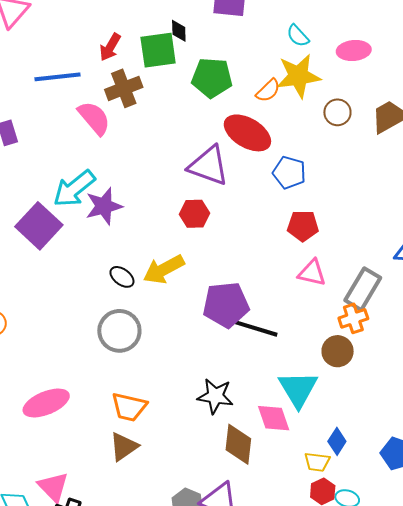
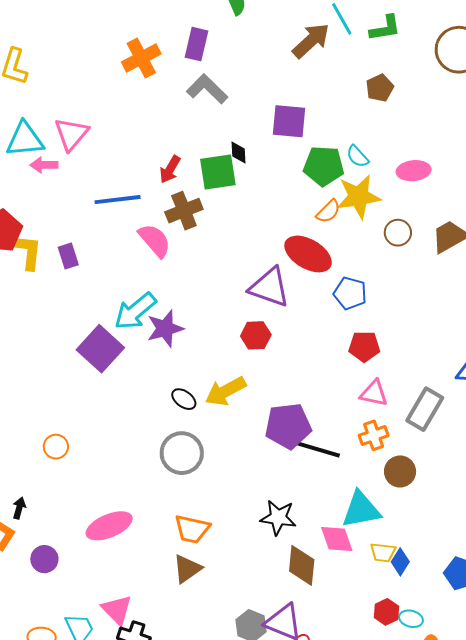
green pentagon: (212, 78) -> (324, 166), moved
orange cross: (353, 318) -> (374, 435), moved
cyan triangle: (298, 389) -> (361, 510), turned 51
yellow trapezoid: (317, 462) -> (383, 552), moved

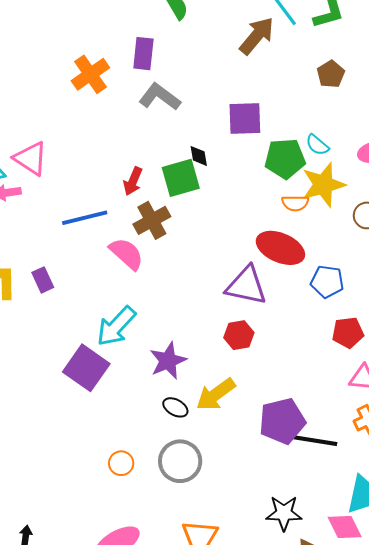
pink triangle: (71, 134) -> (31, 158), turned -30
orange semicircle: (328, 211) -> (295, 203), turned 52
purple star: (165, 328) -> (168, 361), moved
orange circle: (56, 447) -> (121, 463), moved

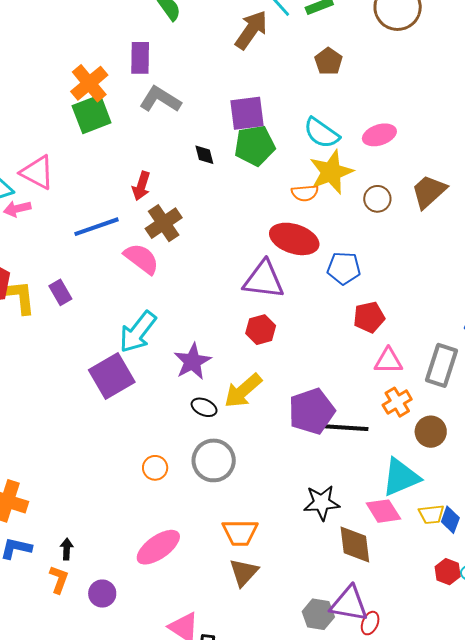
cyan semicircle: (317, 145) -> (322, 133), size x1.5
green pentagon: (285, 159) -> (255, 146), moved
green square: (181, 178) -> (92, 114), moved
purple square: (86, 368) -> (112, 376), turned 30

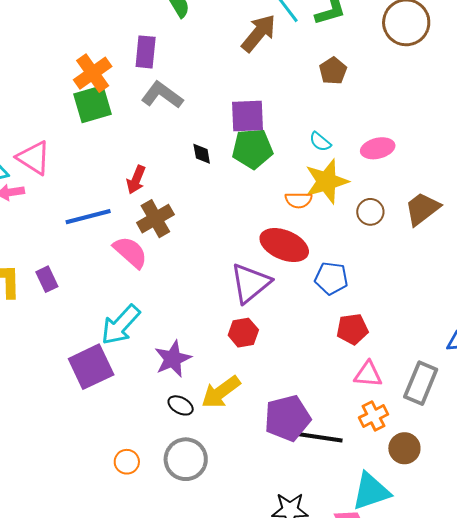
cyan semicircle: (322, 133) -> (320, 142), size x0.6
purple triangle: (264, 280) -> (250, 283), turned -51

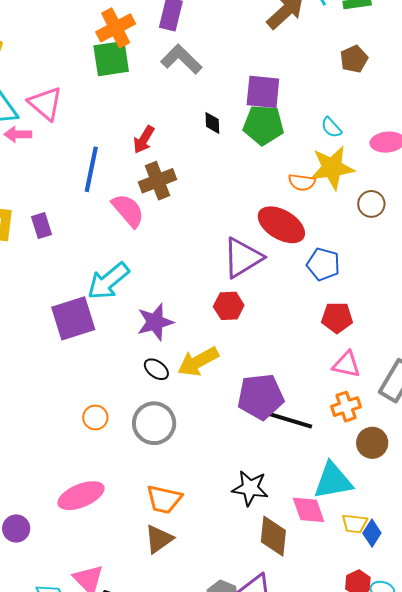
blue line: (88, 217) -> (91, 169), turned -72

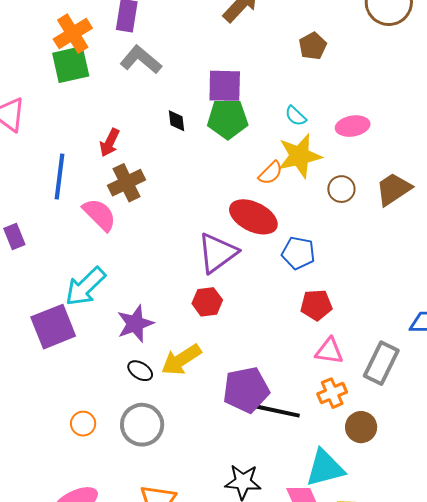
orange semicircle: (302, 182) -> (270, 173), turned -48

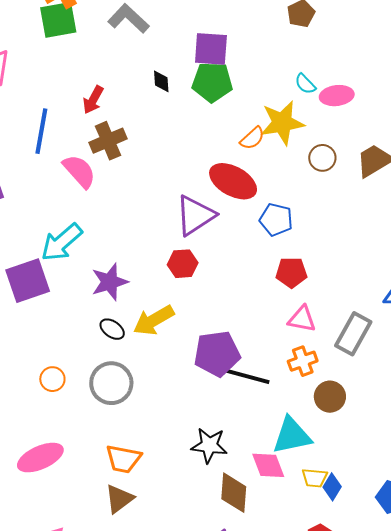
cyan semicircle: (296, 116) -> (305, 84), moved

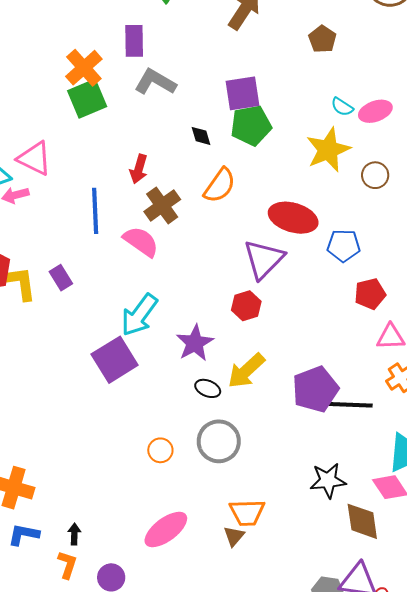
orange semicircle: (252, 138) -> (220, 186), moved, size x1.4
red hexagon: (183, 264) -> (246, 306), moved
brown triangle: (119, 499) -> (234, 536), moved, size x0.7

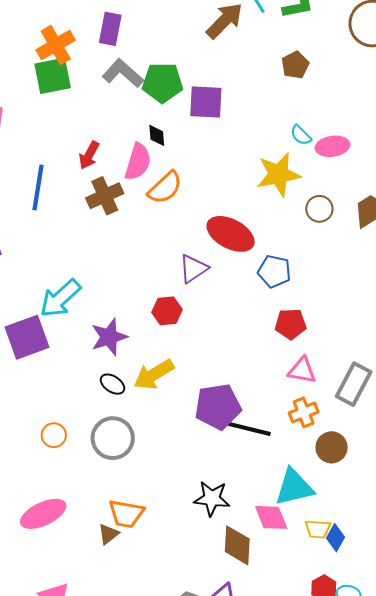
green pentagon: (251, 125) -> (163, 83), moved
pink semicircle: (141, 242) -> (138, 162), moved, turned 60
purple triangle: (264, 259) -> (193, 269), size x0.7

